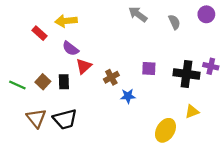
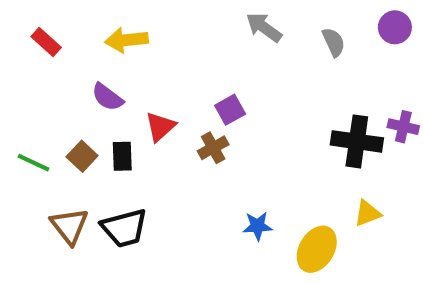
red rectangle: (40, 33) -> (46, 42), moved
purple semicircle: (70, 49) -> (107, 97), moved
purple square: (149, 68) -> (230, 110), moved, turned -32
blue star: (128, 96) -> (258, 226), moved

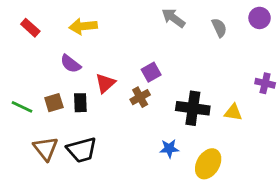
black cross: (357, 141) -> (193, 108), moved
brown square: (82, 156) -> (54, 103), turned 30
yellow triangle: (367, 213) -> (233, 112), moved, turned 30

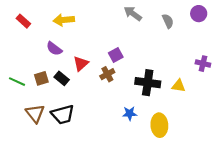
black rectangle: (80, 103) -> (62, 78), turned -48
yellow ellipse: (208, 164) -> (159, 125), turned -35

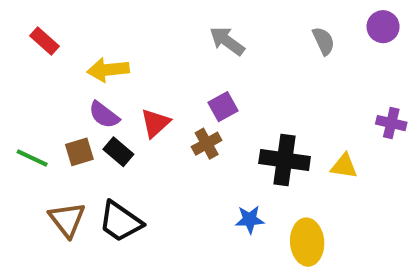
gray arrow: (133, 14) -> (227, 41), moved
yellow arrow: (64, 20) -> (108, 70), moved
purple semicircle: (54, 49) -> (104, 115), moved
black trapezoid: (63, 115) -> (120, 222), turned 50

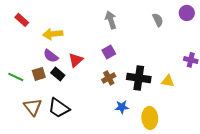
gray arrow: (227, 41) -> (111, 20), turned 36
brown cross: (207, 144) -> (109, 78), moved

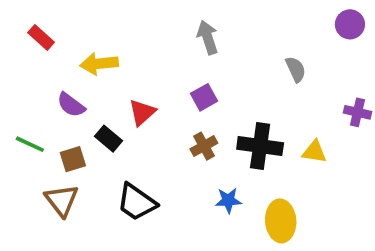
gray semicircle: (158, 20) -> (296, 69), moved
purple semicircle: (51, 56) -> (71, 105), moved
brown square: (39, 74) -> (73, 159), moved
black trapezoid: (59, 108) -> (137, 202), moved

